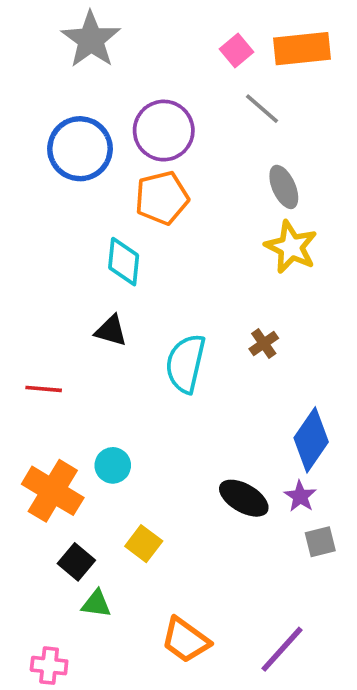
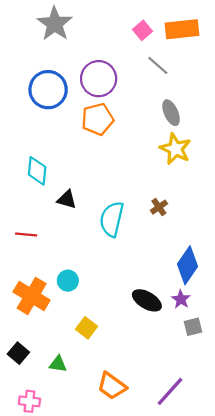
cyan diamond: (124, 262) -> (37, 171), moved
black square: (76, 562) -> (18, 353), moved

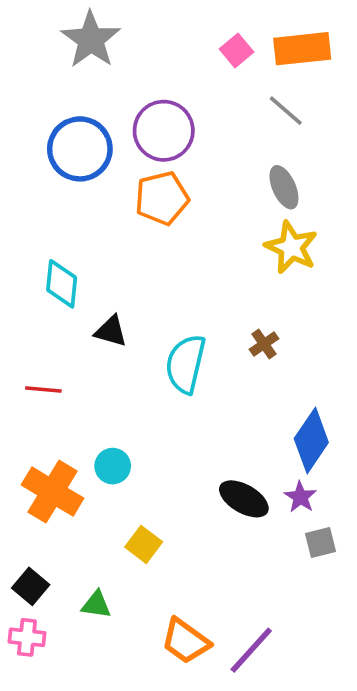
gray line: (158, 65) -> (286, 111), moved
purple line: (170, 391) -> (251, 650), moved
pink cross: (29, 401) -> (27, 637), moved

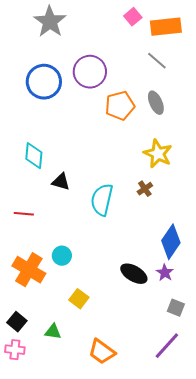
pink square: (237, 51) -> (133, 17), moved
orange pentagon: (162, 198) -> (120, 106), moved
yellow star: (291, 247) -> (158, 154), moved
gray square: (320, 543) -> (176, 308), moved, turned 36
purple line: (251, 650) -> (167, 346), moved

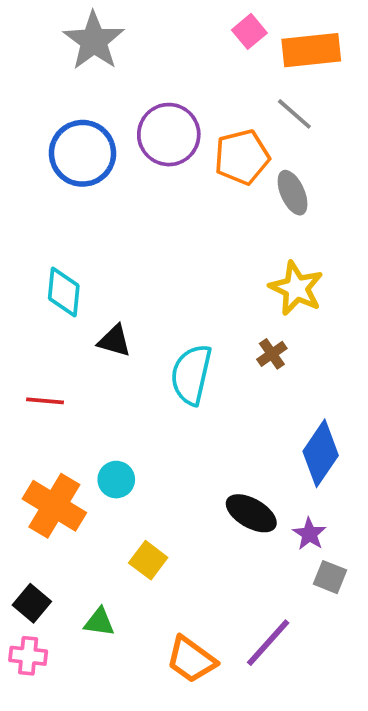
orange pentagon: (120, 106) -> (242, 157), moved
purple star: (165, 273) -> (309, 534), moved
purple line: (167, 346) -> (268, 643), moved

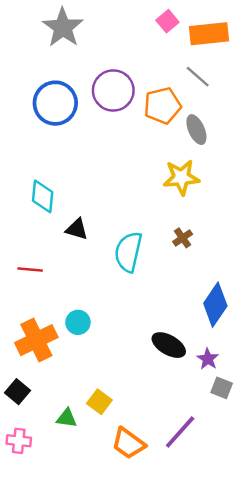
yellow star: (296, 288) -> (181, 177), moved, turned -30
orange cross: (54, 506) -> (36, 340), turned 33
yellow square: (148, 560) -> (99, 402), moved
black square: (32, 603) -> (17, 392), moved

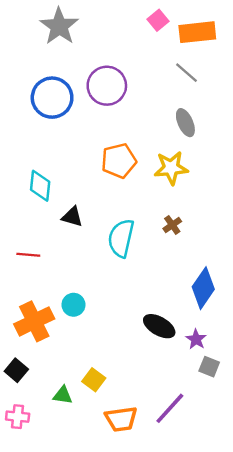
orange pentagon: (162, 106) -> (119, 161), moved
orange trapezoid: (128, 443) -> (121, 419), turned -44

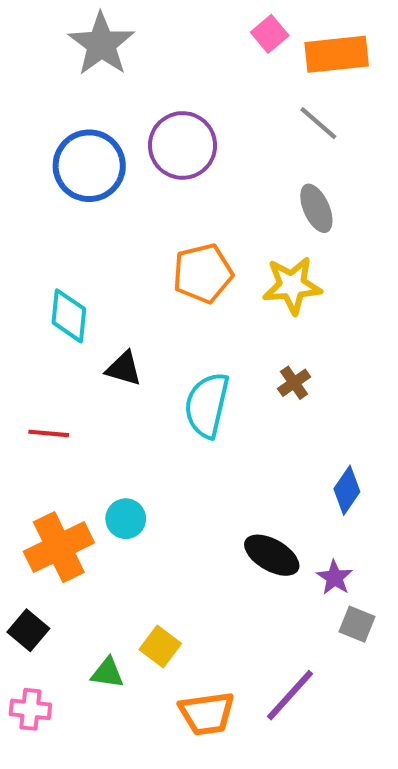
blue diamond: (203, 288) -> (347, 490), size x0.7

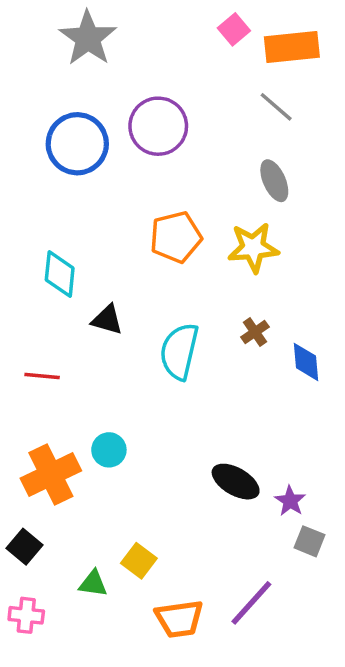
blue diamond: (347, 490) -> (306, 362), moved, turned -39

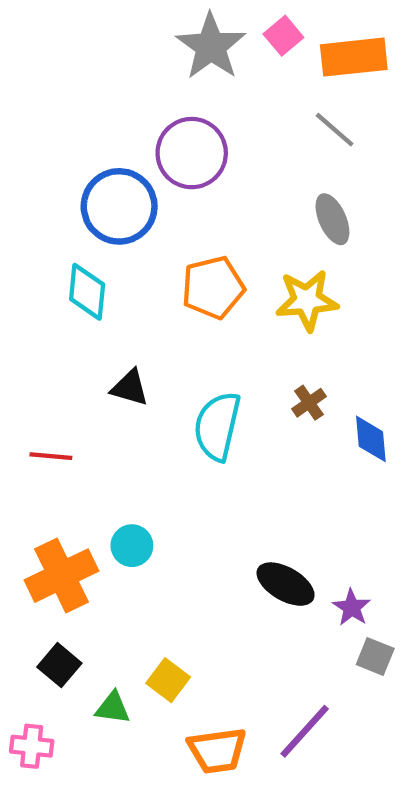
gray star: (88, 38) -> (211, 46), moved
blue circle: (77, 144) -> (119, 206), moved
cyan diamond: (60, 274) -> (87, 292), moved
black square: (24, 547) -> (59, 665), moved

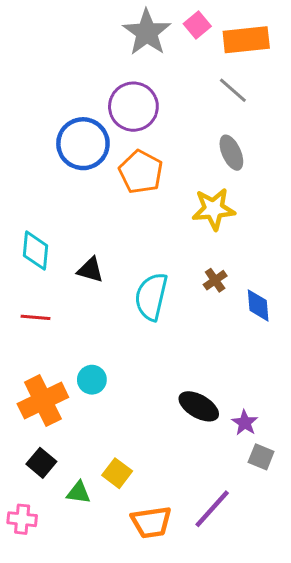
orange pentagon: (213, 287) -> (141, 172), moved, turned -30
cyan diamond: (87, 292) -> (35, 251), moved

